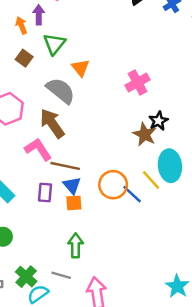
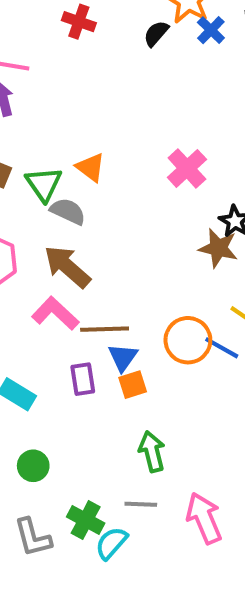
green triangle: (54, 44) -> (44, 184), moved
gray semicircle: (61, 91) -> (68, 211), size x0.7
blue triangle: (72, 185) -> (123, 357), turned 30

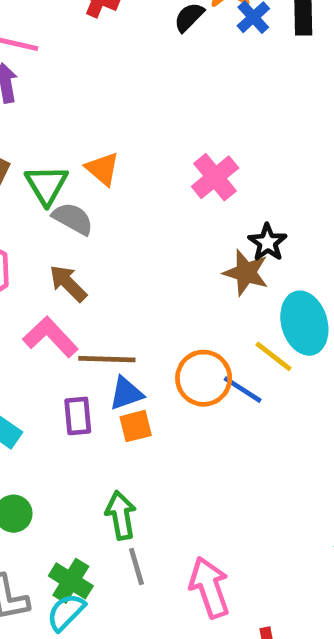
brown arrow: (67, 267) -> (68, 283), size x0.7
blue triangle: (123, 357) -> (126, 393), turned 32
green arrow: (152, 452) -> (121, 515), moved
gray line: (141, 504) -> (136, 567), turned 68
cyan semicircle: (111, 543) -> (66, 612), moved

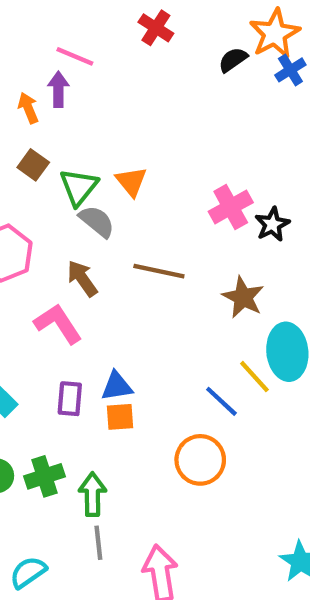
black star: (267, 242) -> (272, 224), moved
brown line: (107, 359) -> (159, 271), moved
orange circle: (204, 378) -> (200, 460), moved
green cross: (71, 581) -> (44, 476), moved, turned 30

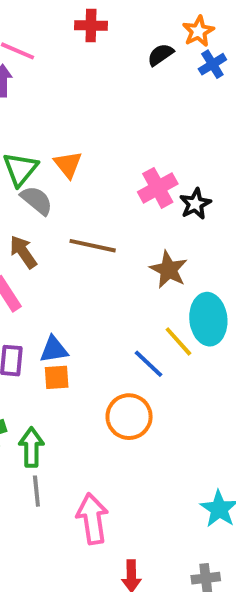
red cross: (156, 28) -> (91, 25), turned -32
orange star: (275, 34) -> (198, 31), size x0.7

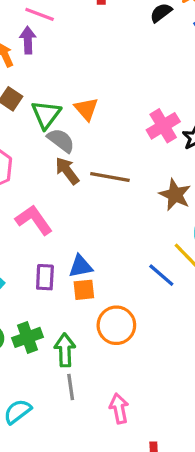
brown arrow: (23, 252) -> (67, 171), moved
orange circle: (129, 417) -> (116, 325), moved
pink arrow: (92, 519) -> (119, 408), size x0.7

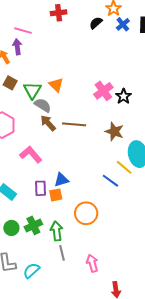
orange square: (84, 290) -> (56, 195), moved

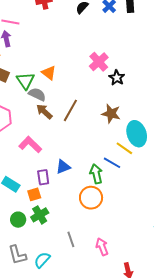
pink cross: (103, 91) -> (99, 62), moved
brown line: (74, 124) -> (70, 110), turned -60
orange square: (56, 195) -> (34, 194), moved
green arrow: (57, 231) -> (96, 174), moved

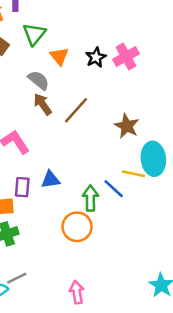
black star: (117, 78) -> (96, 57), moved
green triangle: (25, 81) -> (34, 34), moved
yellow line: (124, 148) -> (134, 174), turned -36
gray line: (71, 239) -> (17, 278), moved, turned 70

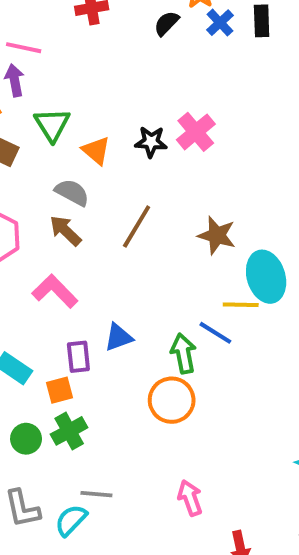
black star: (96, 57) -> (151, 142), turned -30
brown arrow: (43, 104) -> (65, 231), moved
gray line: (17, 278) -> (96, 494), turned 42

